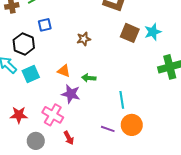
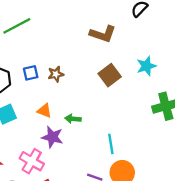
blue square: (45, 25) -> (31, 73), moved
brown square: (130, 33) -> (110, 75), moved, turned 30
brown star: (84, 39) -> (56, 74), moved

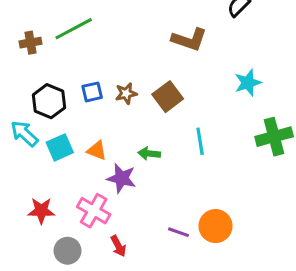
brown square: (110, 75) -> (168, 97), moved
orange triangle: (44, 111) -> (97, 150), moved
cyan line: (111, 144) -> (200, 141), moved

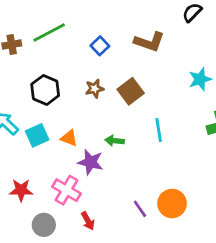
blue square: (92, 92) -> (100, 46), moved, turned -30
black hexagon: (49, 101) -> (45, 90), moved
purple line: (178, 232) -> (140, 209), turned 36

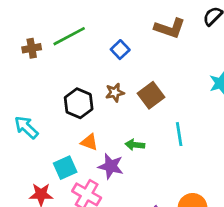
brown L-shape: (149, 42) -> (170, 28), moved
black hexagon: (45, 90) -> (79, 103), moved
cyan square: (37, 135) -> (65, 168), moved

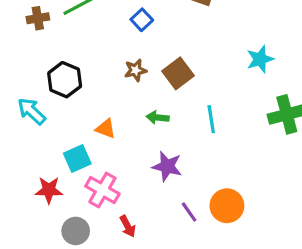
black hexagon: (79, 103) -> (65, 80), moved
green arrow: (135, 145) -> (158, 118), moved
purple star: (111, 166) -> (167, 166), moved

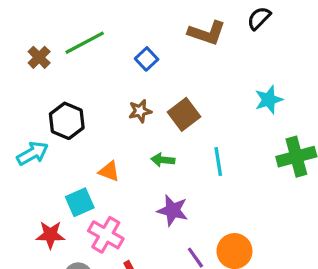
brown cross: (38, 18) -> (39, 57), turned -35
cyan arrow: (32, 111) -> (33, 153), turned 108

